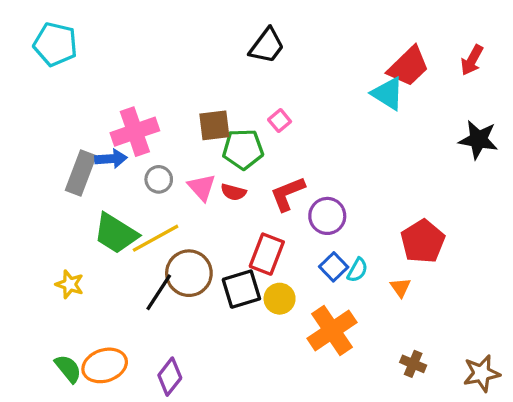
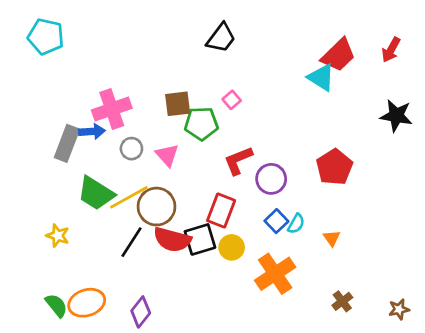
red semicircle: (233, 192) -> (172, 239), moved, size x1.8
red pentagon: (423, 241) -> (334, 167), moved
brown circle: (189, 273) -> (157, 207), moved
brown cross: (413, 364) -> (342, 301), turned 30
brown star: (482, 373) -> (399, 309), size x0.7

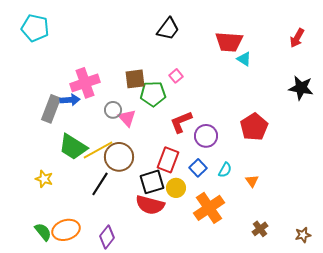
red trapezoid: (338, 55) -> (229, 42), moved, turned 48
cyan triangle: (321, 77) -> (244, 59), size x0.7
gray circle: (131, 149) -> (113, 110), moved
blue square: (276, 221) -> (198, 168), moved
red semicircle: (172, 239) -> (150, 205), moved

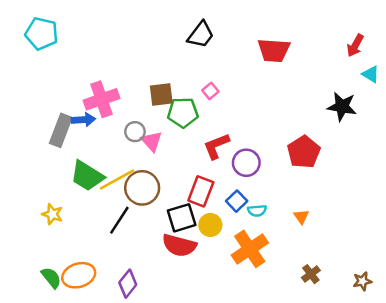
cyan triangle: (244, 59) -> (371, 74), moved
black star: (301, 88) -> (342, 107), moved
cyan semicircle: (225, 170) -> (257, 211), moved, turned 56

